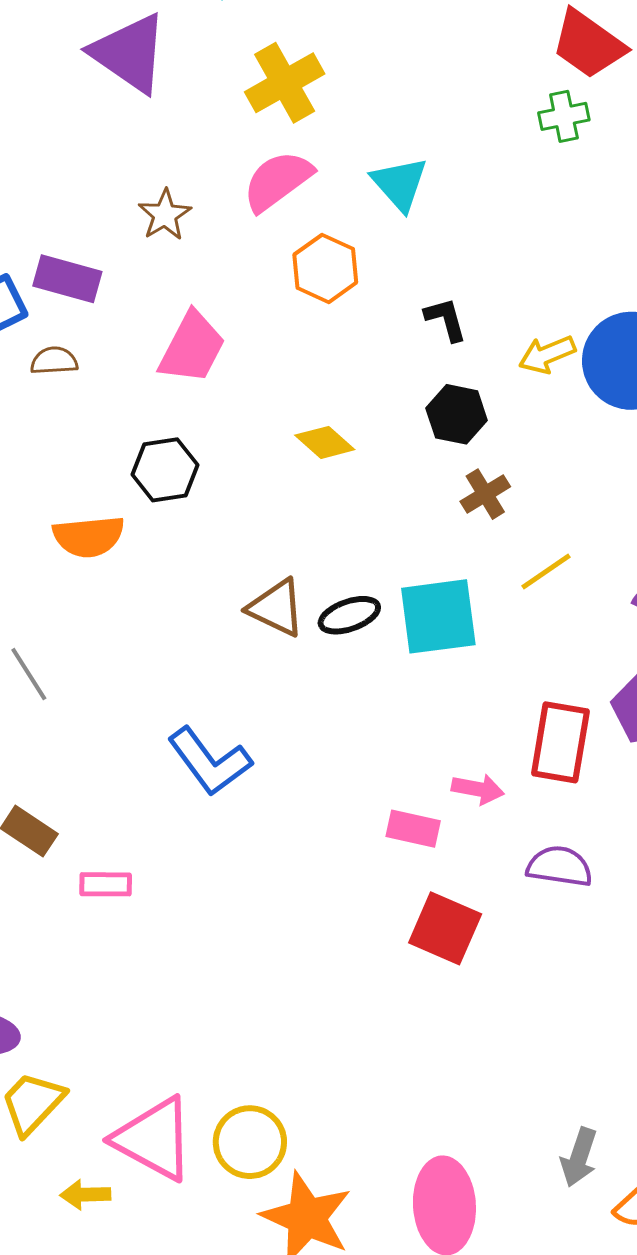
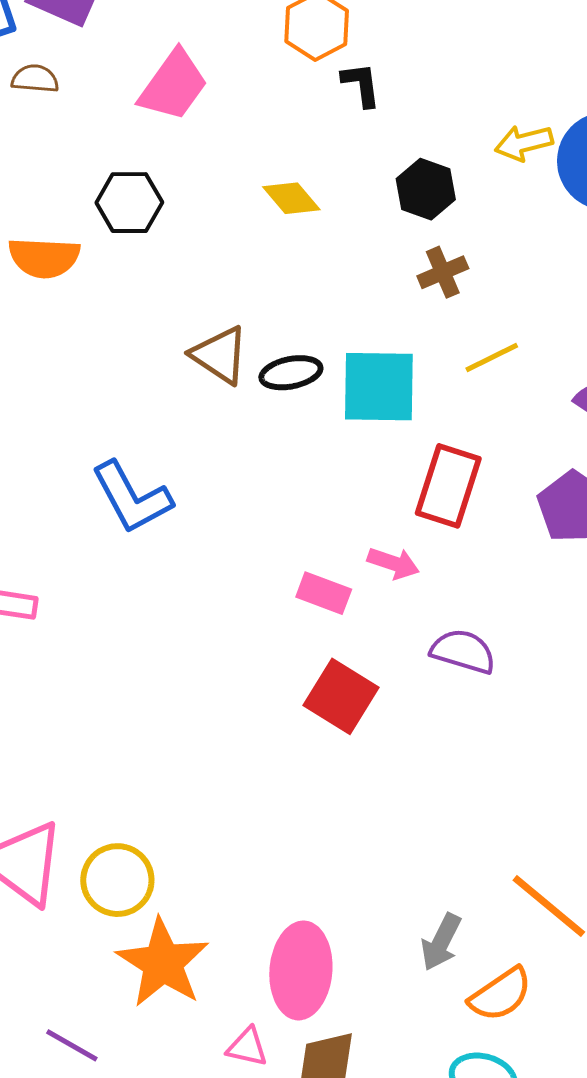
black L-shape: (446, 319) -> (361, 85), moved
red rectangle: (560, 742) -> (448, 486), moved

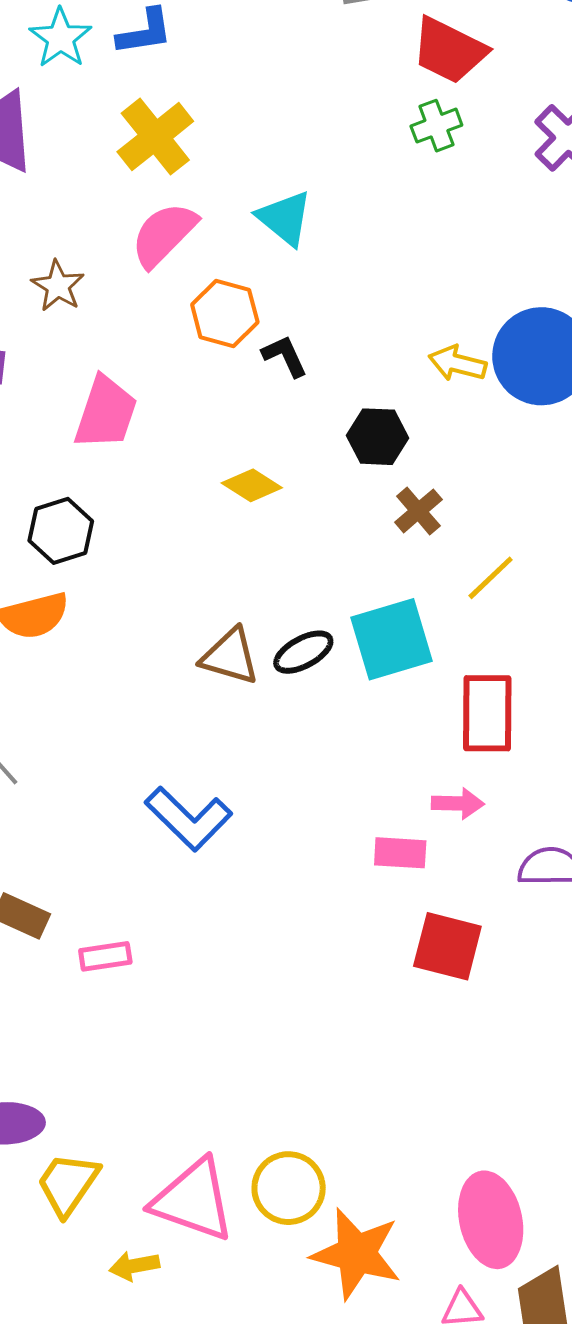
yellow arrow: (524, 143) -> (457, 363), turned 46
black hexagon: (129, 203) -> (61, 531), moved

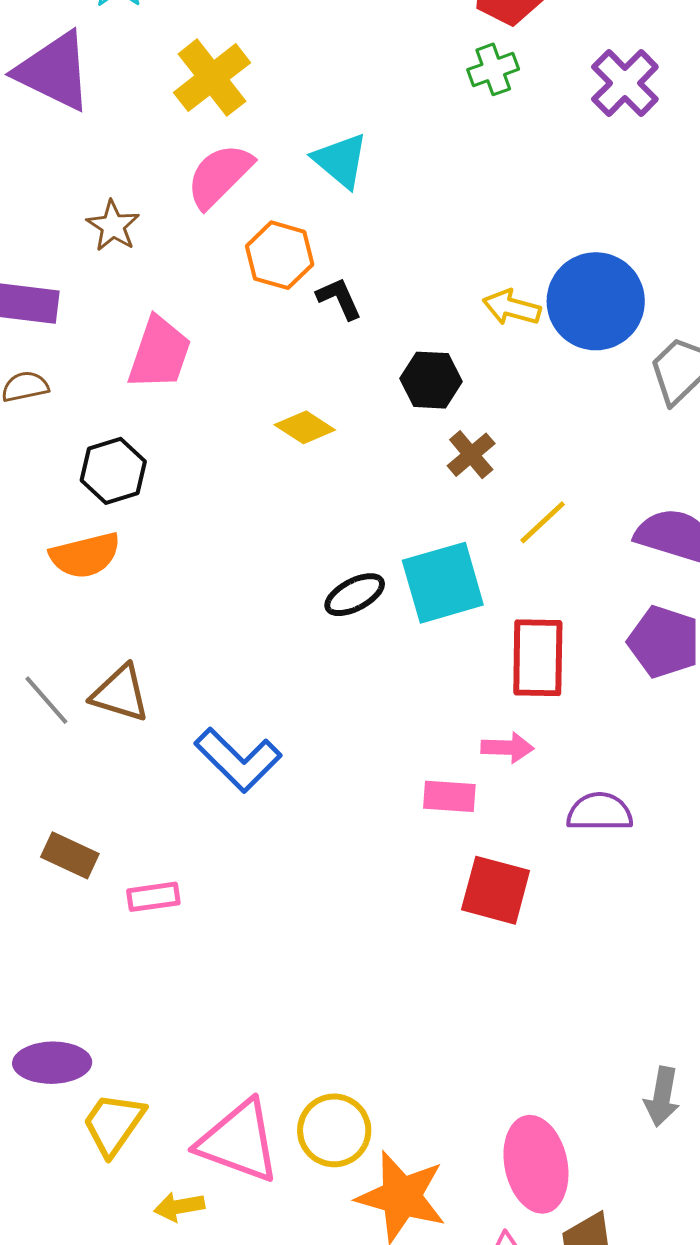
brown triangle: (230, 656) -> (120, 694), moved

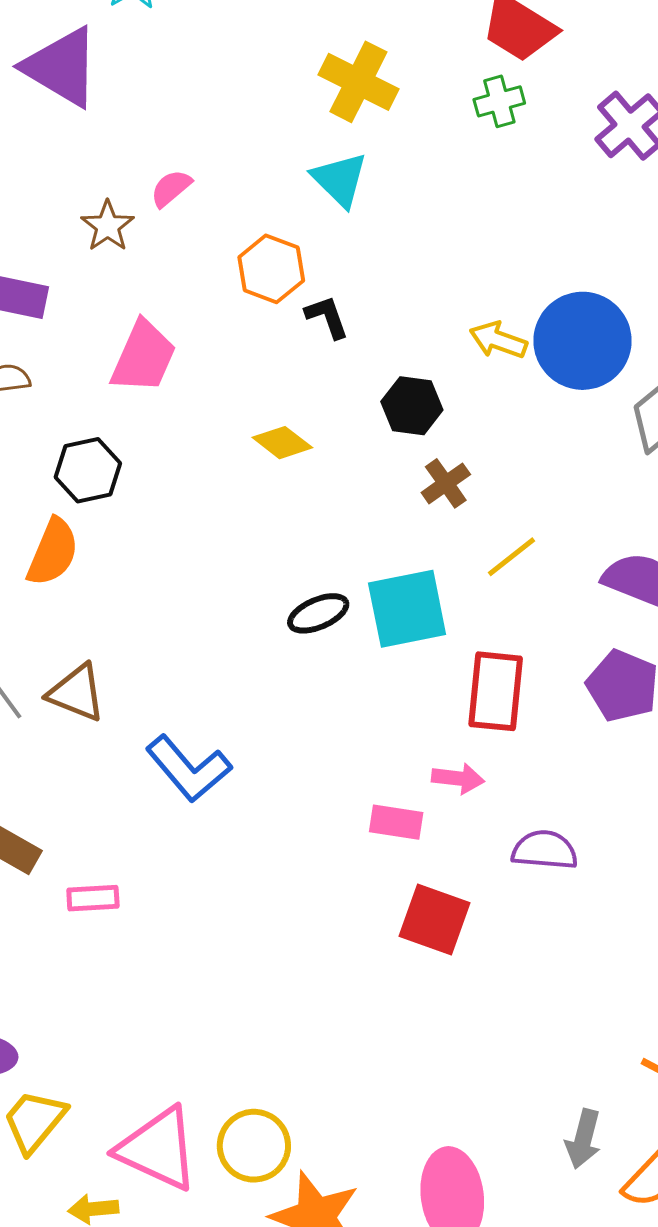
yellow cross: (212, 78) -> (358, 82), moved, turned -30
pink semicircle: (219, 176) -> (171, 188), moved, size x0.6
orange semicircle: (85, 555) -> (53, 552), turned -58

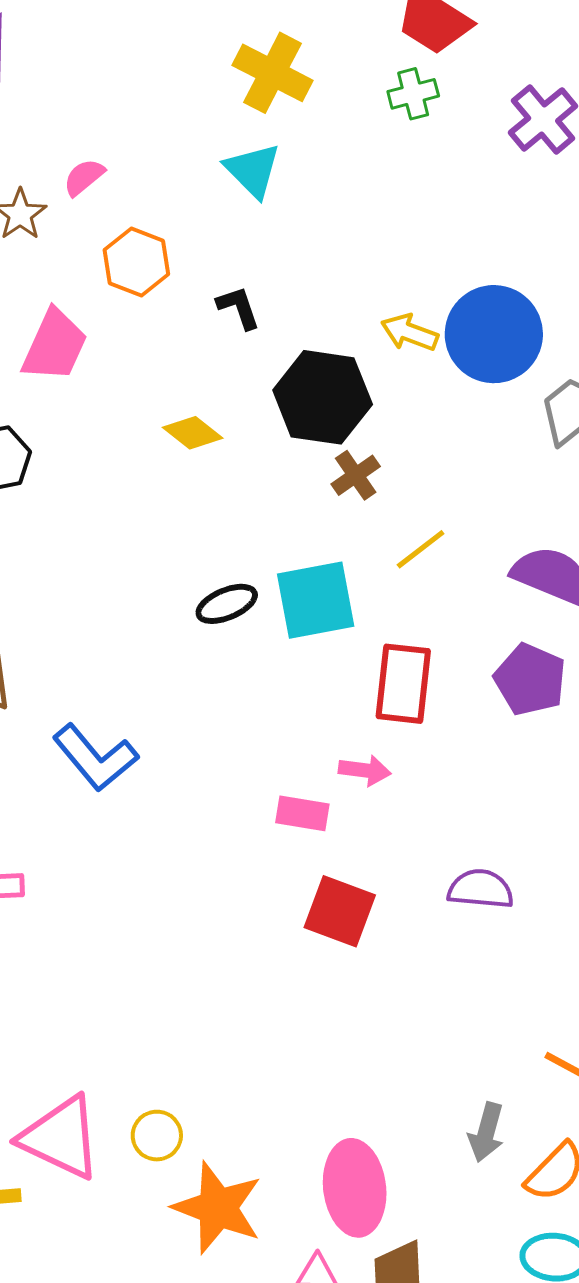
orange hexagon: (271, 269) -> (136, 262), moved
black hexagon: (412, 406) -> (323, 397), size x1.6
purple semicircle: (545, 850) -> (481, 889), moved
yellow circle: (254, 1146) -> (157, 1136), size x0.7

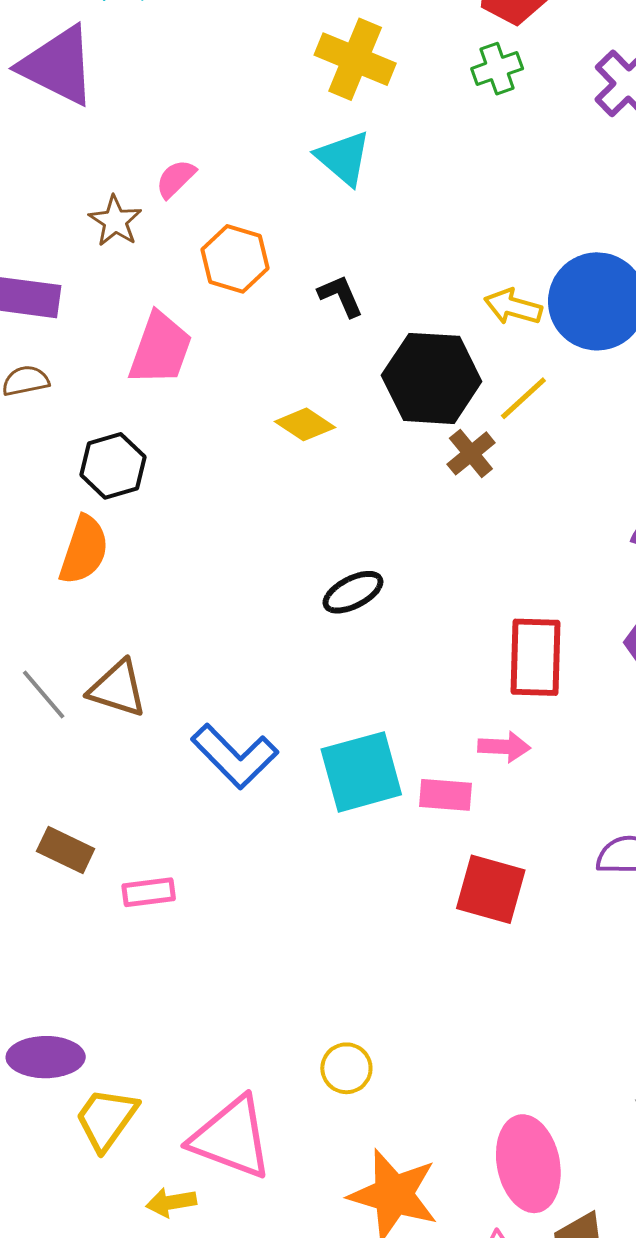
yellow line: (421, 549) -> (523, 398), moved
cyan square: (316, 600) -> (361, 772), moved
yellow circle: (157, 1136) -> (346, 1068), moved

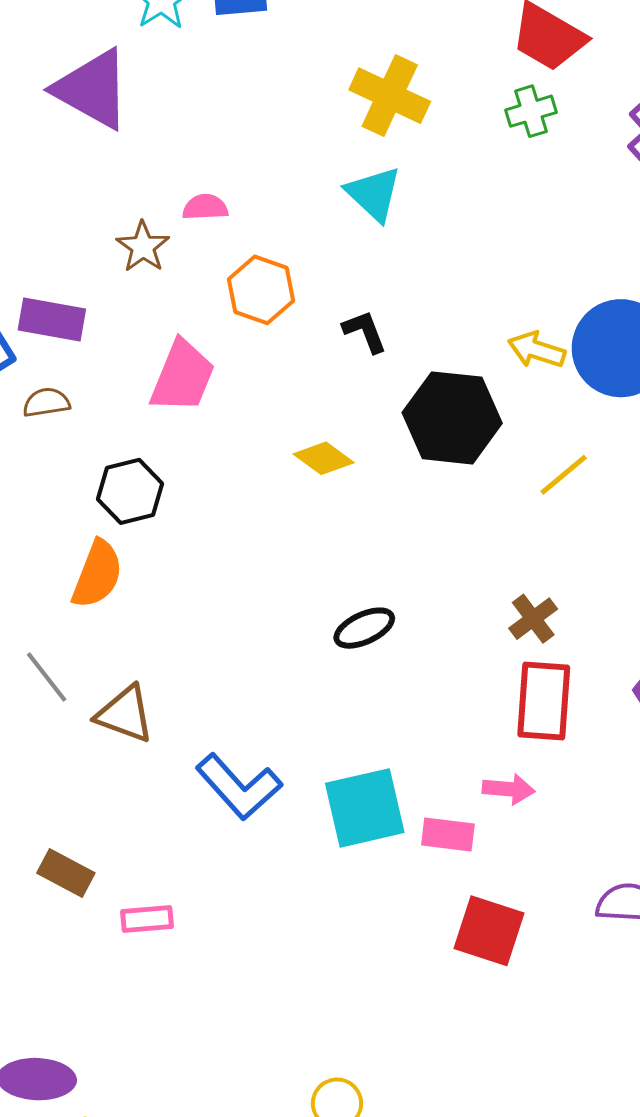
pink semicircle: (176, 179) -> (205, 207), turned 39
yellow line: (523, 398) -> (564, 475), moved
brown cross: (471, 453) -> (533, 619), moved
gray line: (44, 695) -> (47, 677), moved

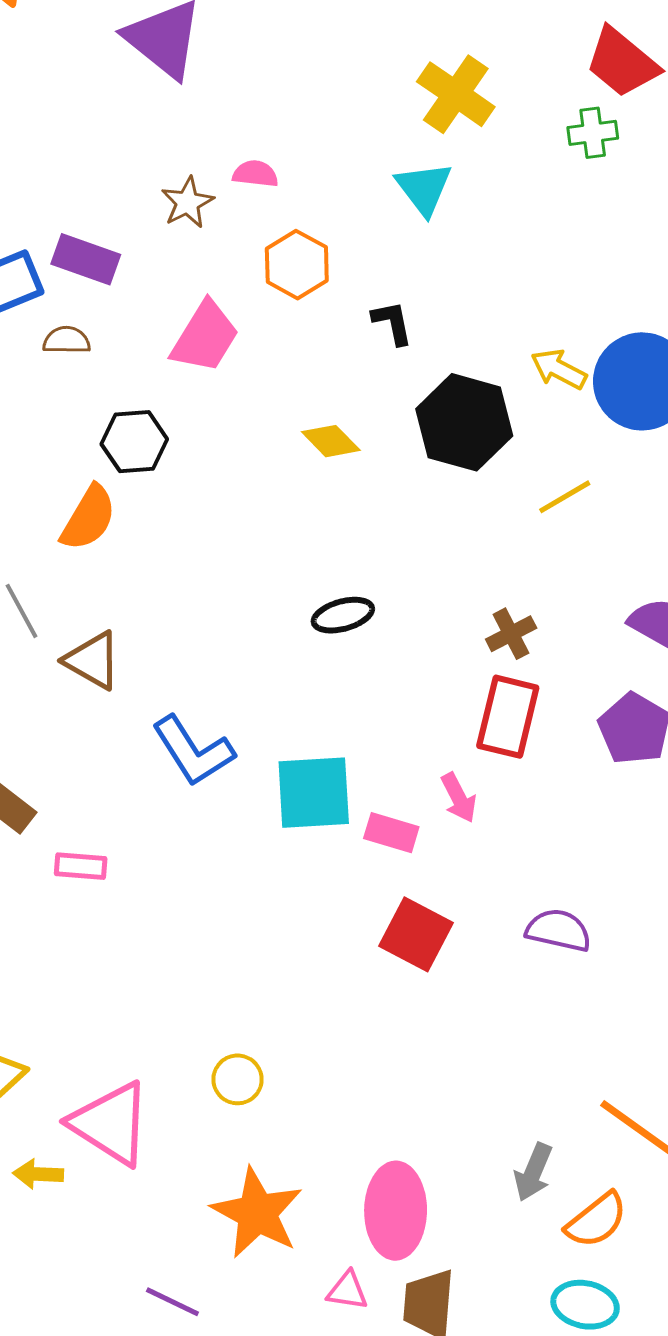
pink arrow: (509, 789) -> (459, 798), turned 48

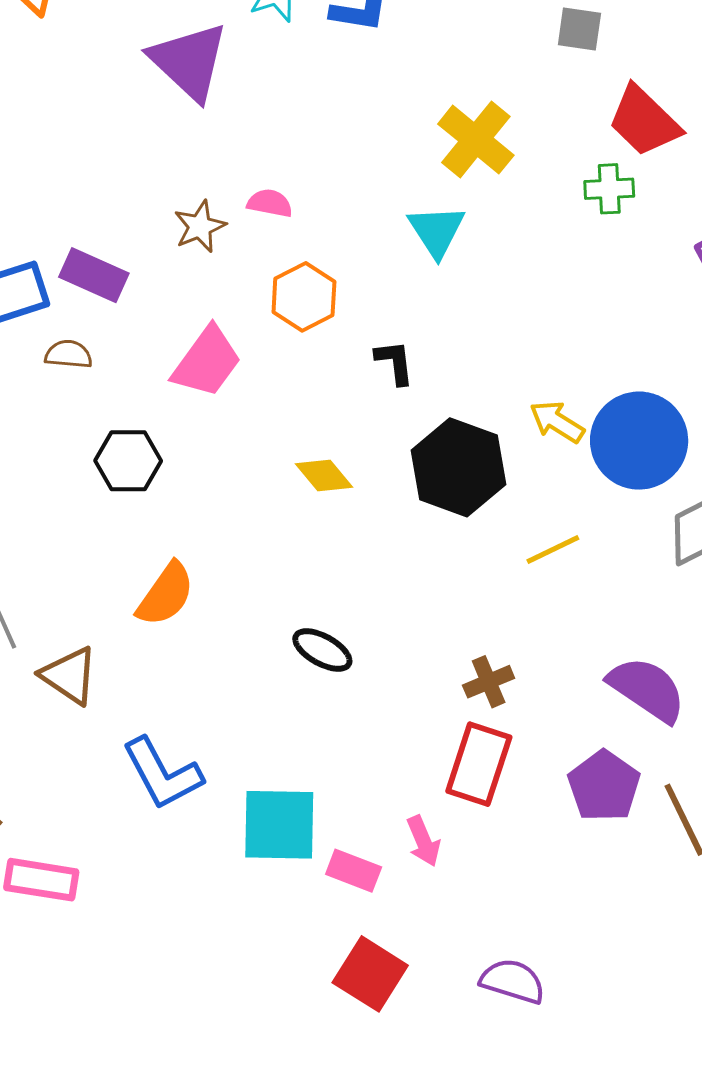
orange semicircle: (88, 518) -> (166, 594), moved
black ellipse: (343, 615) -> (322, 650), turned 40
pink rectangle: (81, 866) -> (41, 880), size x1.4

